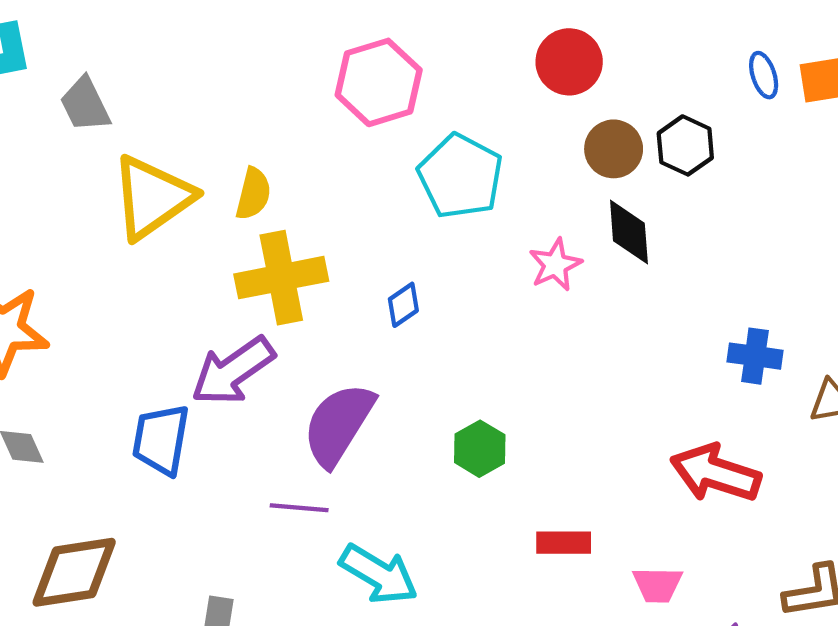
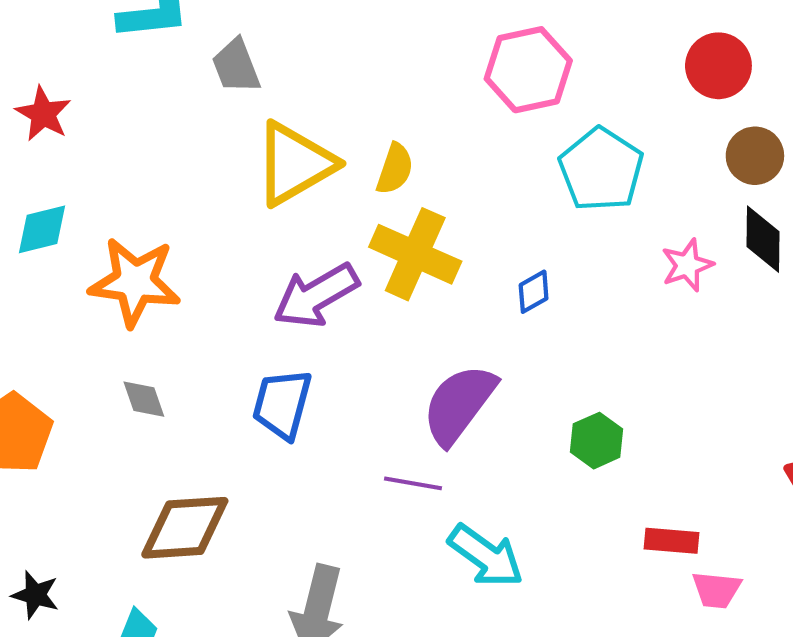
yellow cross: (281, 278) -> (415, 254), turned 30
purple arrow: (233, 371) -> (316, 296), moved
pink trapezoid: (657, 585) -> (716, 590), moved

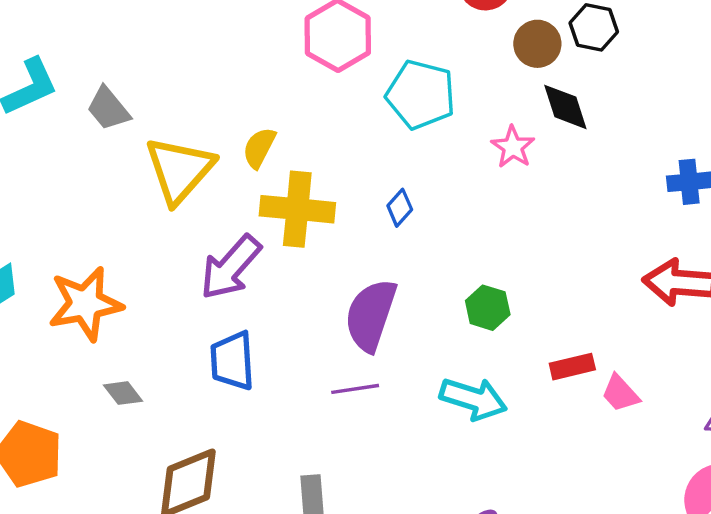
yellow semicircle: (395, 169) -> (259, 148), turned -153
cyan arrow: (486, 556) -> (473, 399), moved
pink trapezoid: (716, 590) -> (620, 393), turned 60

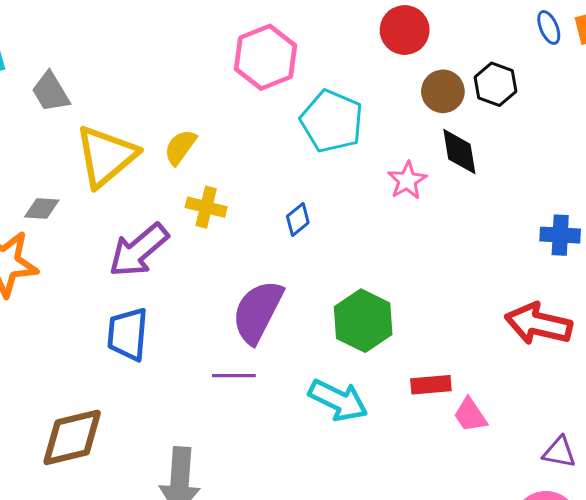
yellow cross: (297, 209) -> (206, 207), size x0.6
green hexagon: (488, 308) -> (363, 321), size x1.5
gray diamond: (123, 393) -> (42, 208), moved, turned -57

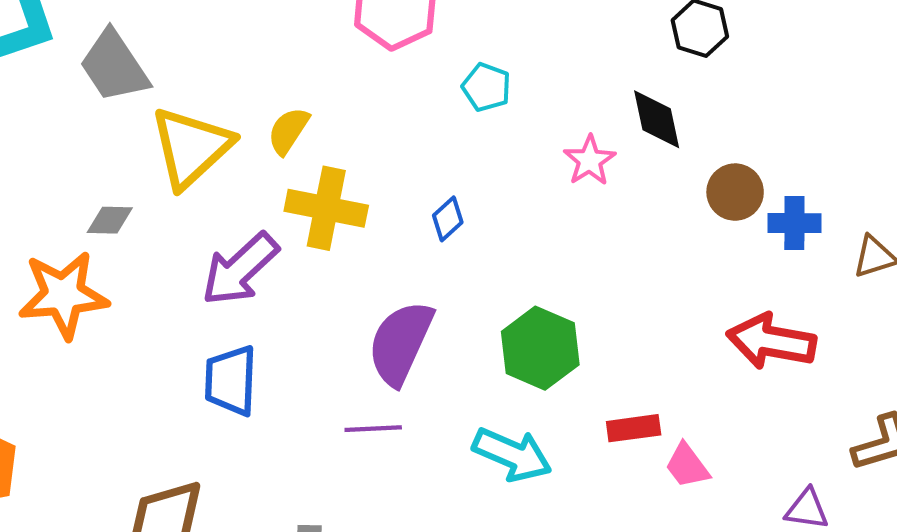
brown circle: (443, 91) -> (735, 192), moved
gray trapezoid: (51, 92) -> (114, 66), size x1.4
cyan pentagon: (332, 121) -> (486, 87), size x0.6
yellow cross: (206, 207) -> (326, 208), size x1.5

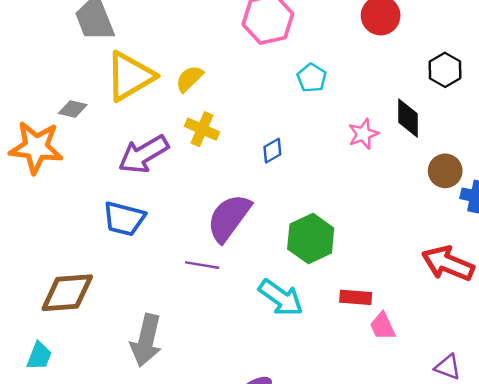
yellow cross: (326, 208) -> (202, 129), size x0.7
blue trapezoid: (231, 380) -> (124, 219), turned -90

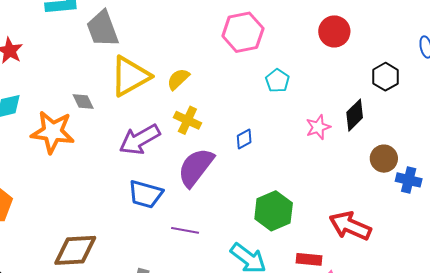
gray diamond: (73, 109) -> (83, 102), turned 50
black diamond: (408, 118) -> (355, 115), turned 44
purple semicircle: (229, 218) -> (196, 167), moved
blue trapezoid: (124, 219) -> (146, 194), moved
red arrow: (448, 263) -> (350, 226), moved

